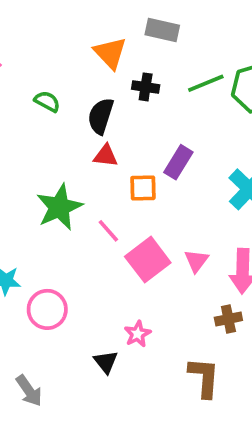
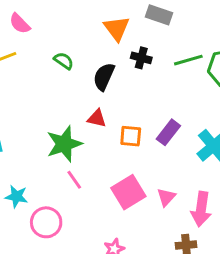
red triangle: (106, 156) -> (97, 118), moved
purple rectangle: (178, 162) -> (168, 132), moved
pink line: (108, 231) -> (74, 180), moved

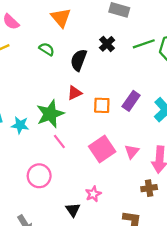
orange triangle: (117, 28) -> (61, 18), moved
black cross: (141, 58) -> (107, 44), turned 35
red triangle: (97, 118) -> (75, 93), turned -35
cyan star: (16, 196) -> (20, 125), moved

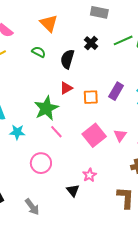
cyan star: (20, 125) -> (17, 132), moved

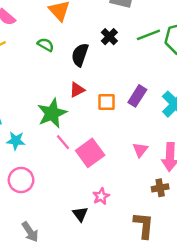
pink square: (94, 135) -> (90, 153), moved
pink circle: (41, 163) -> (21, 180), moved

